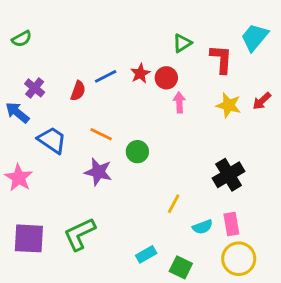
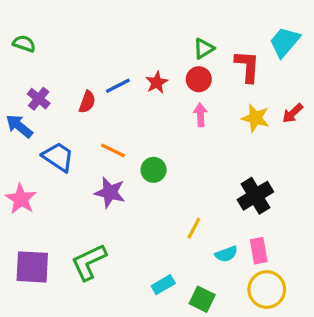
green semicircle: (22, 39) -> (24, 44), turned -132
red circle: (166, 78) -> (199, 79), moved

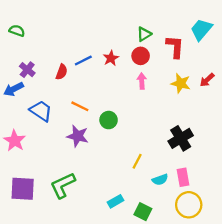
blue arrow: (19, 126) -> (13, 89), turned -66

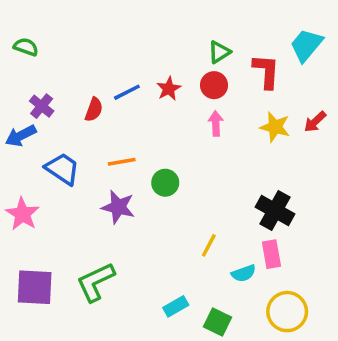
orange line: (80, 106) -> (122, 162), turned -36
black cross: (181, 138) -> (275, 211), turned -30
pink rectangle: (183, 177) -> (271, 254), moved

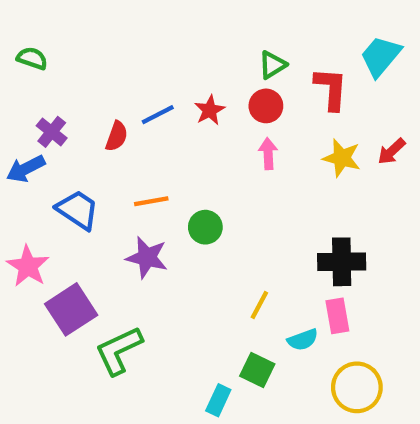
black cross: (275, 211) -> (342, 262), turned -30
purple square: (35, 287) -> (71, 309), moved, turned -36
cyan rectangle: (176, 306) -> (218, 400), moved, turned -35
green square: (217, 322) -> (257, 370), moved

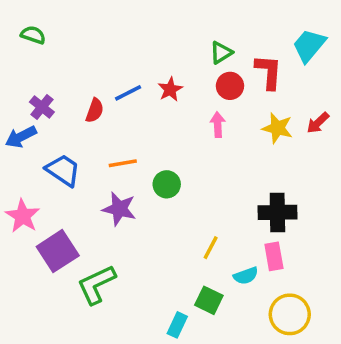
green semicircle: (32, 58) -> (33, 35), moved
red circle: (266, 106) -> (230, 86), moved

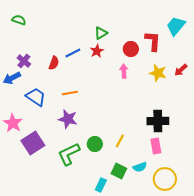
green triangle: (221, 52) -> (101, 33), moved
green circle: (167, 184) -> (95, 144), moved
cyan semicircle: (246, 276) -> (140, 167), moved
green L-shape: (96, 284) -> (69, 154), moved

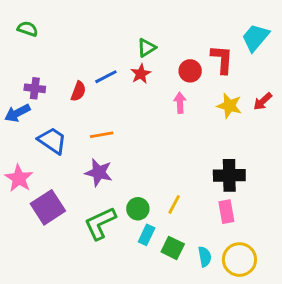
purple cross: (24, 61) -> (35, 88), turned -32
cyan semicircle: (140, 167) -> (205, 257), moved, turned -80
cyan rectangle: (101, 185) -> (147, 235), moved

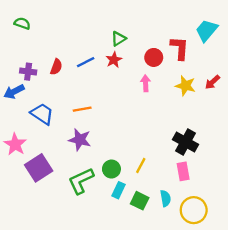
red semicircle: (78, 91) -> (56, 67), moved
black cross: (229, 175) -> (185, 142), turned 30
cyan semicircle: (205, 257) -> (165, 198), moved

